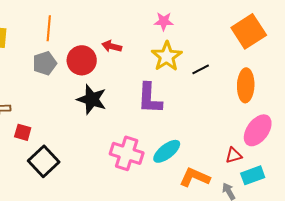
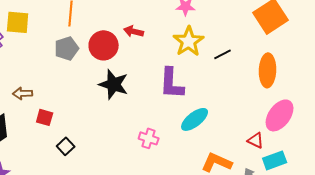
cyan ellipse: (167, 151) -> (195, 119), moved
pink cross: (127, 153) -> (149, 138), size x0.6
red triangle: (234, 155) -> (256, 140), turned 42
black square: (44, 161) -> (66, 146), size x0.6

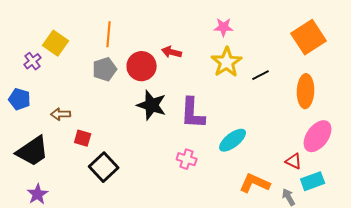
yellow square: (18, 22) -> (56, 43), turned 30
purple L-shape: (172, 83) -> (193, 113), moved
black square: (66, 146) -> (104, 167), size x1.6

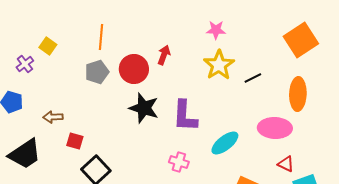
yellow square: (56, 43) -> (48, 46), size x0.7
red arrow: (172, 52) -> (164, 55), turned 96
pink ellipse: (318, 136) -> (275, 128), moved, turned 56

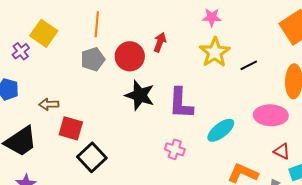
yellow square: (48, 46) -> (44, 33), size x1.5
red square: (75, 141) -> (71, 128), size x1.4

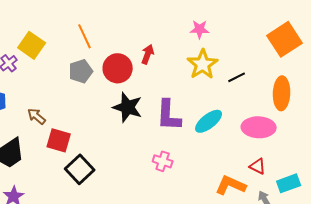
orange line: (97, 24) -> (85, 36), turned -30
brown arrow: (49, 104) -> (37, 116), turned 42
cyan ellipse: (221, 130) -> (209, 121), moved
red triangle: (282, 151) -> (258, 166), moved

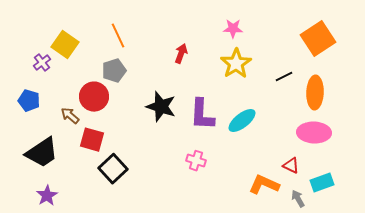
red circle: (118, 68) -> (94, 97), moved
black line: (237, 77) -> (284, 77), moved
pink ellipse: (259, 127) -> (314, 133), moved

